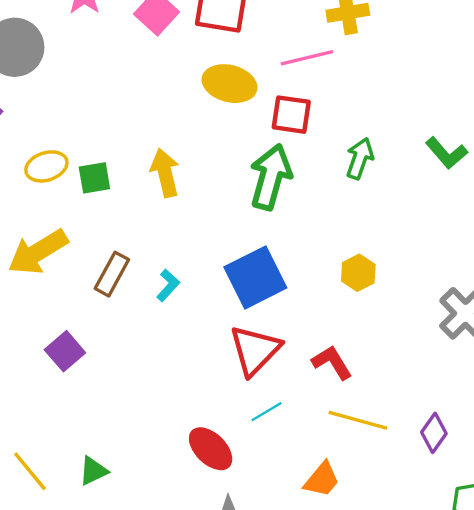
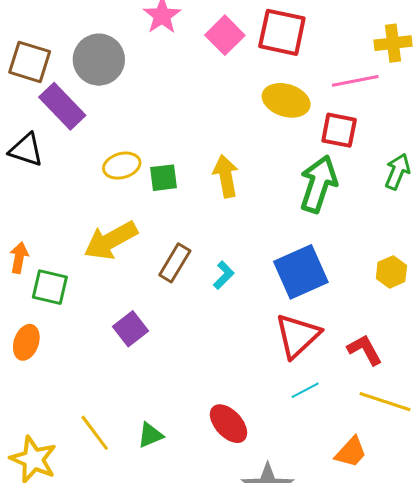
red ellipse: (211, 449) -> (229, 424), moved

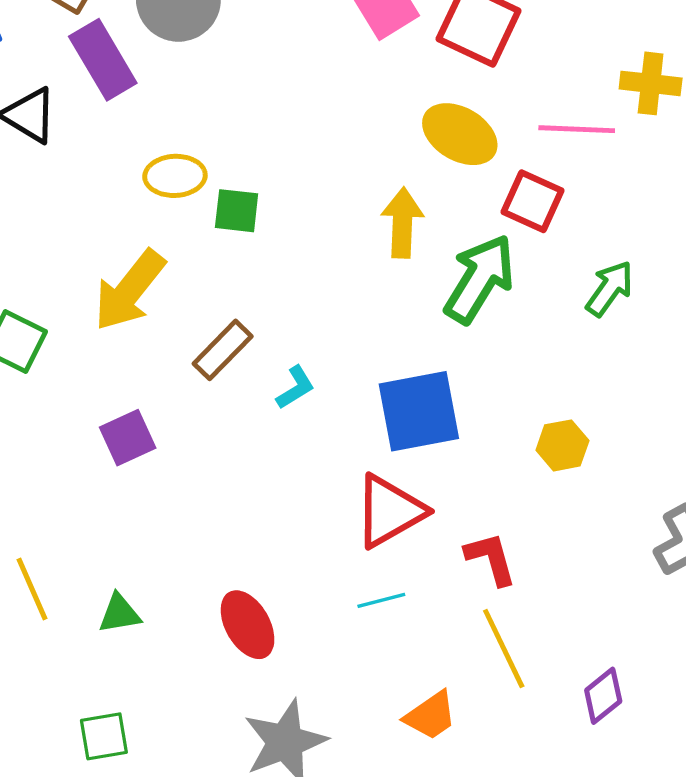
yellow arrow: (226, 176) -> (402, 223), moved
yellow arrow: (111, 240) -> (129, 290), turned -36
yellow line: (385, 402) -> (504, 648), turned 33

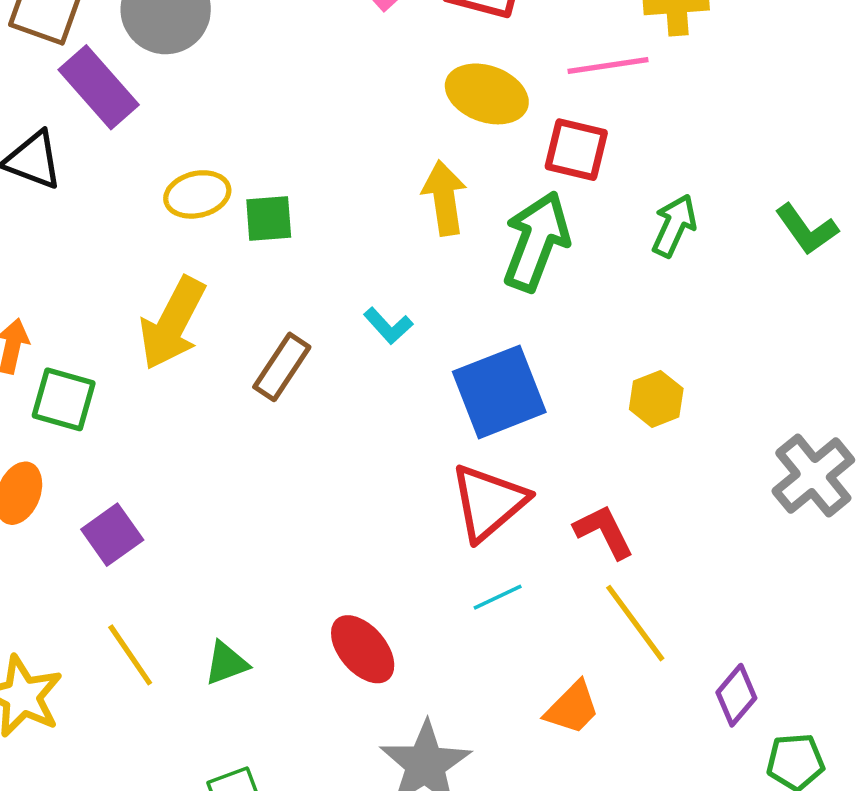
cyan L-shape: (295, 388) -> (388, 326), moved, turned 90
purple square: (128, 438) -> (112, 535), moved
purple diamond: (603, 696) -> (736, 695), moved

